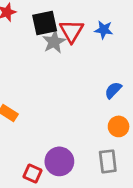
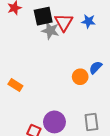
gray star: (54, 42) -> (50, 30), turned -30
orange circle: (119, 126) -> (80, 77), moved

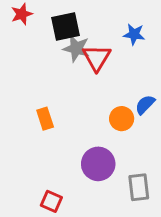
red triangle: (64, 22) -> (97, 58), moved
orange rectangle: (15, 85) -> (45, 119), moved, turned 40
purple circle: (54, 122) -> (98, 164), moved

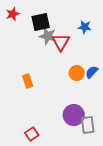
orange circle: (122, 119) -> (77, 73), moved
purple circle: (98, 164) -> (74, 115), moved
red square: (51, 201) -> (32, 134), turned 32

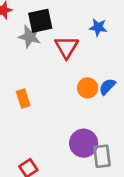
gray star: (48, 36) -> (30, 37), moved

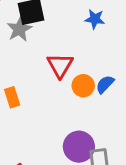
gray star: (30, 37) -> (19, 29), turned 30
red triangle: (67, 47) -> (60, 65), moved

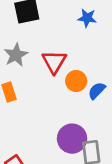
gray star: (19, 29) -> (16, 55), moved
blue semicircle: (105, 84) -> (97, 91), moved

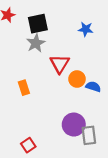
gray star: (16, 55) -> (36, 43), moved
blue semicircle: (97, 91) -> (93, 87), turned 64

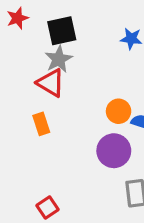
red triangle: (60, 64) -> (51, 83), moved, turned -30
purple circle: (74, 125) -> (114, 151), moved

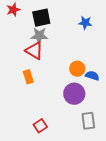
gray star: (59, 59) -> (39, 36), turned 30
red square: (48, 207) -> (40, 126), moved

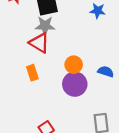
orange circle: (77, 69) -> (74, 65), moved
purple circle: (74, 94) -> (75, 84), moved

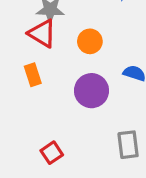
orange circle: (74, 65) -> (90, 41), moved

